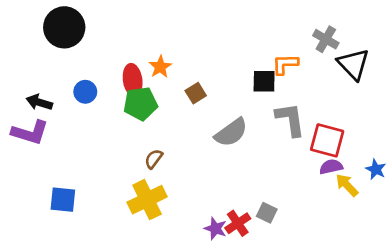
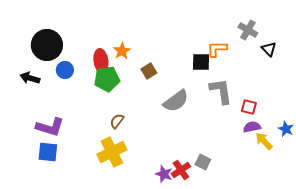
black circle: (64, 27) -> (47, 45), moved
black triangle: (353, 64) -> (269, 49), size x0.6
purple L-shape: (30, 133) -> (50, 127), moved
red square: (327, 140) -> (249, 107), size x0.6

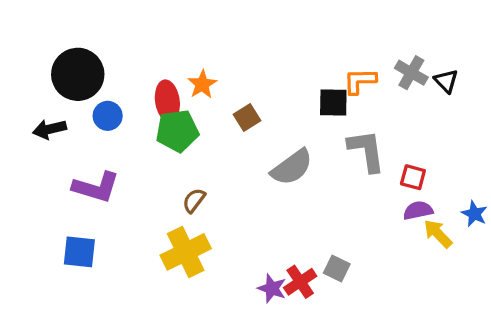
gray cross: (248, 30) -> (411, 73), moved
black arrow: (30, 78) -> (50, 129), turned -30
purple L-shape: (50, 127) -> (96, 187), moved

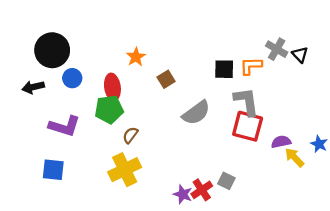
orange L-shape: (360, 81) -> (251, 66), moved
red ellipse: (167, 101) -> (112, 87), moved
green pentagon: (177, 131) -> (109, 109), moved
red square: (413, 177) -> (248, 126), moved, size x1.8

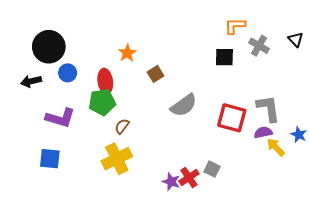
black triangle: (300, 55) -> (296, 39), moved
orange L-shape: (251, 66) -> (235, 26), moved
black square: (224, 69) -> (224, 57), moved
gray L-shape: (246, 102) -> (268, 108), moved

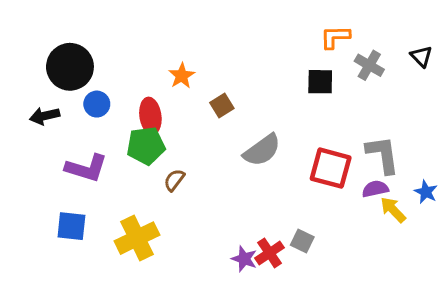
yellow cross: (117, 159) -> (137, 238), moved

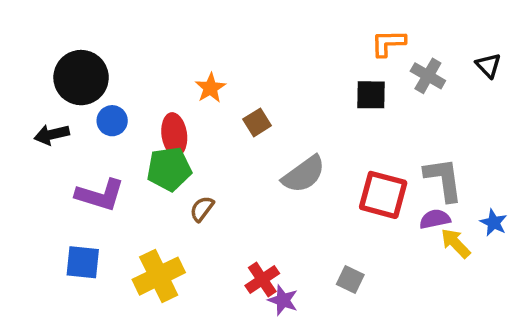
red cross: (270, 253) -> (262, 279), moved

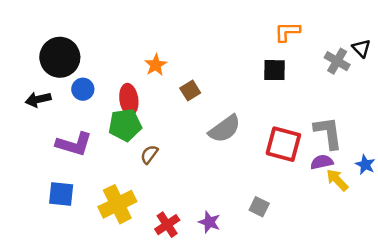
gray cross: (428, 76) -> (337, 61), moved
red cross: (262, 279) -> (167, 225), moved

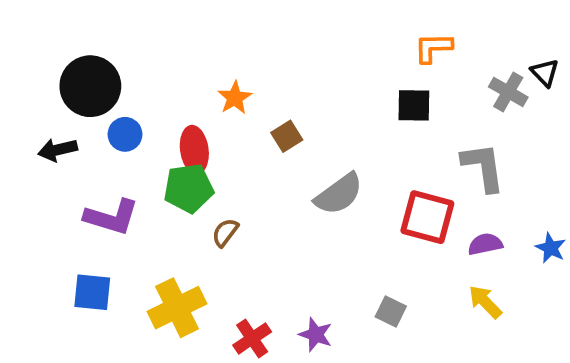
gray L-shape: (328, 133) -> (483, 167), moved
yellow arrow: (337, 180) -> (485, 302), moved

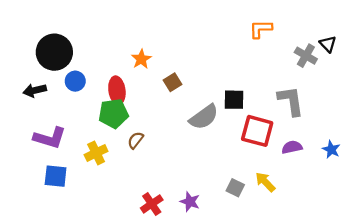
black square: (414, 105) -> (234, 100), moved
purple L-shape: (112, 217) -> (50, 138), moved
yellow arrow: (485, 302) -> (265, 182), moved
yellow cross: (177, 308) -> (96, 153), moved, size x0.7

